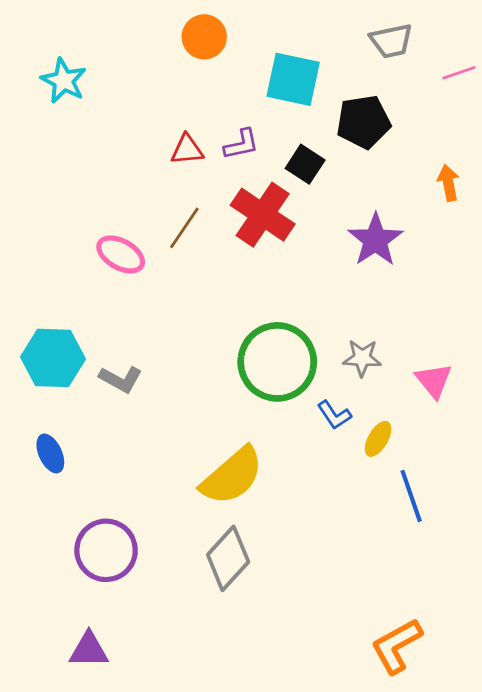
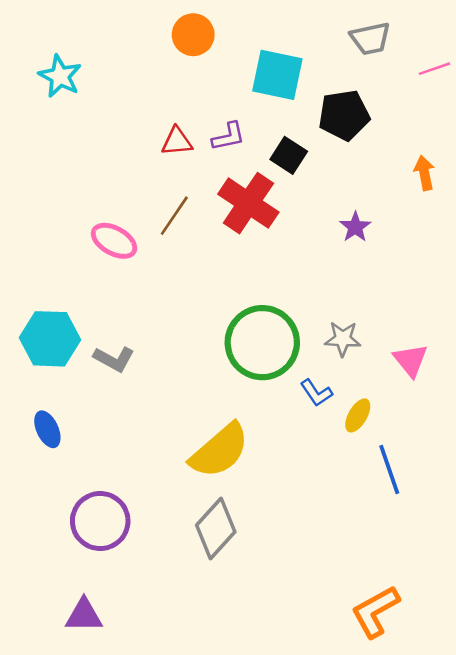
purple star: (375, 240) -> (355, 227), size x0.6

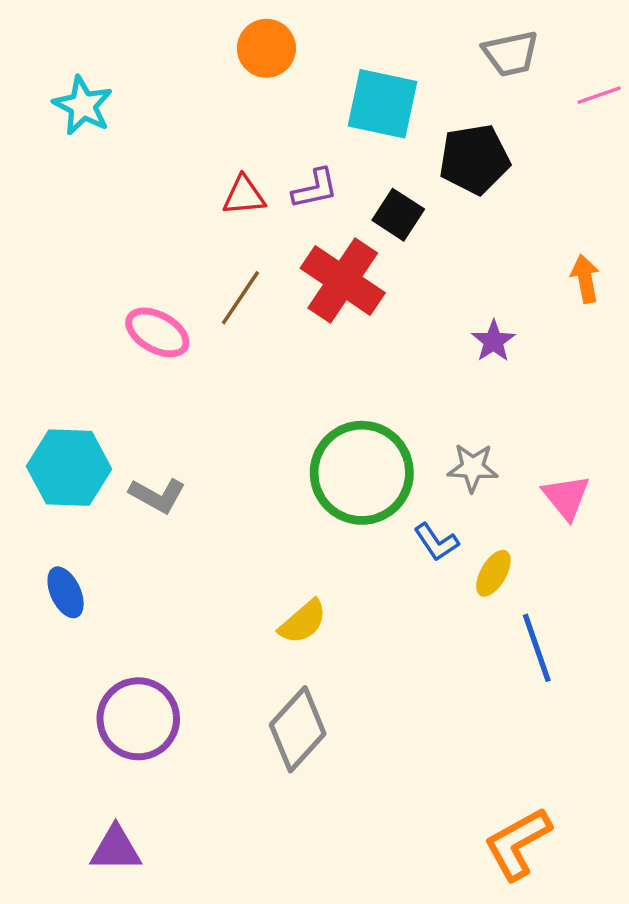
orange arrow: (424, 173) -> (585, 279), moved
purple star: (355, 227) -> (493, 341), moved
yellow semicircle: (220, 451) -> (303, 622), size x0.6

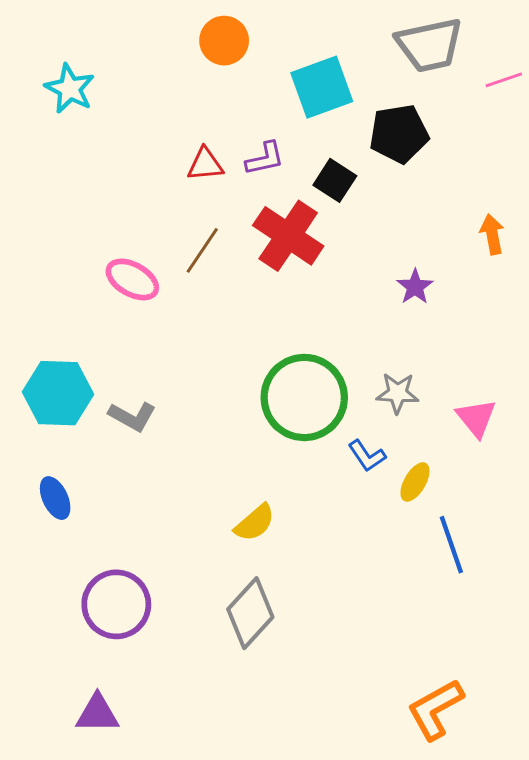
gray trapezoid: (511, 54) -> (430, 45), size x1.4
cyan square: (383, 104) -> (322, 87), turned -32

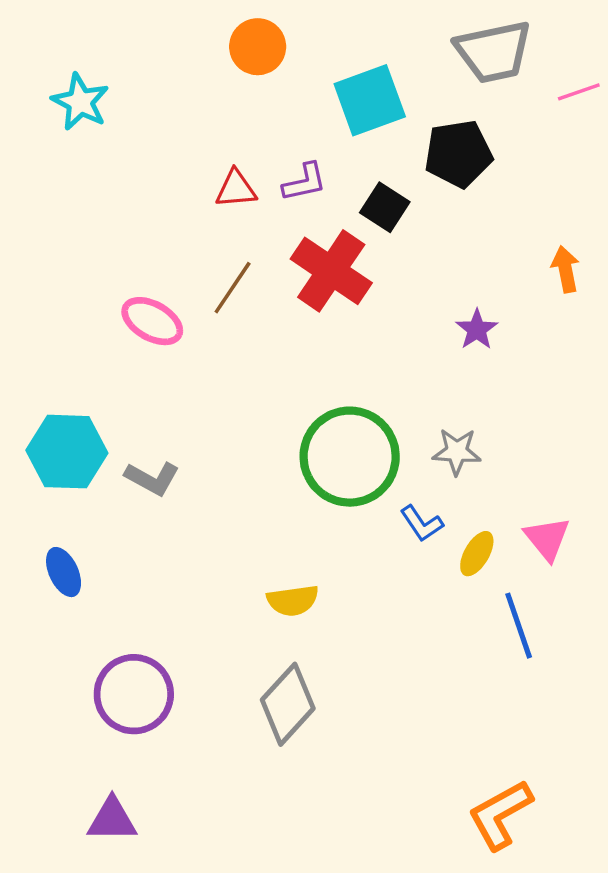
pink triangle: (476, 418) -> (547, 539), moved
yellow semicircle: (255, 523) -> (293, 600), turned 33

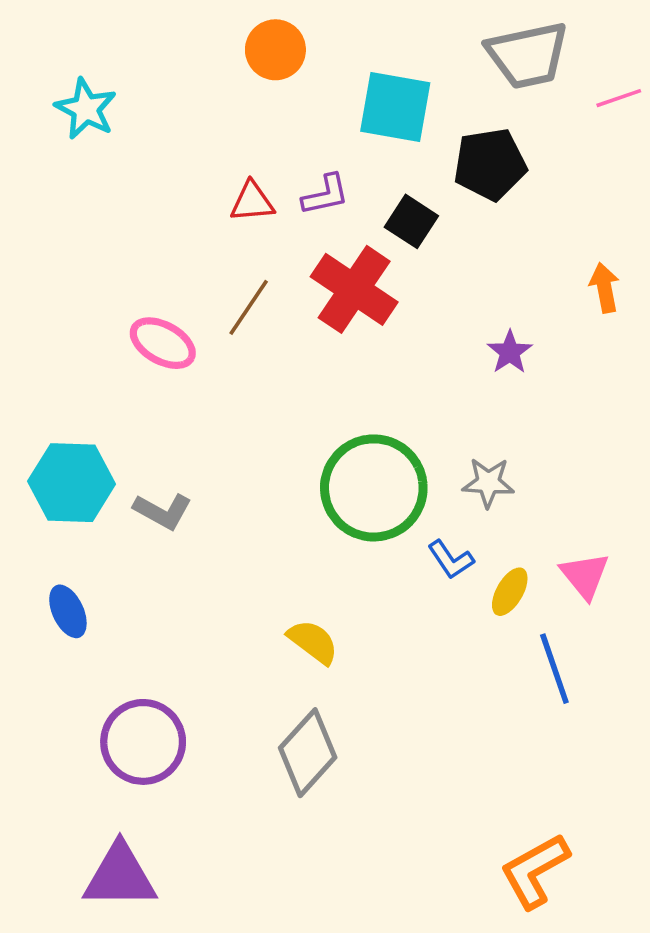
cyan square: (370, 100) -> (395, 107), turned 30
yellow semicircle: (293, 600) -> (313, 642), turned -135
purple triangle: (112, 820) -> (120, 876), size x1.4

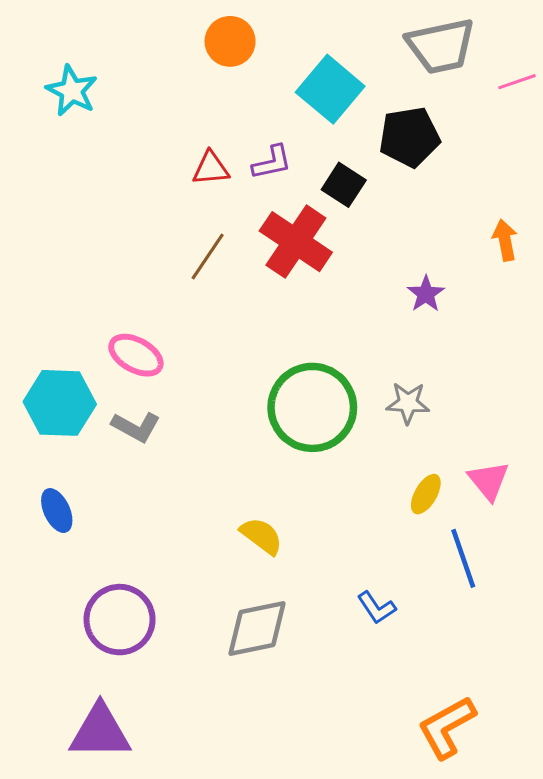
cyan square: (395, 107) -> (330, 89), turned 30
pink ellipse: (163, 343) -> (136, 355), moved
blue L-shape: (451, 560) -> (377, 608), moved
gray diamond: (308, 753) -> (257, 629), turned 36

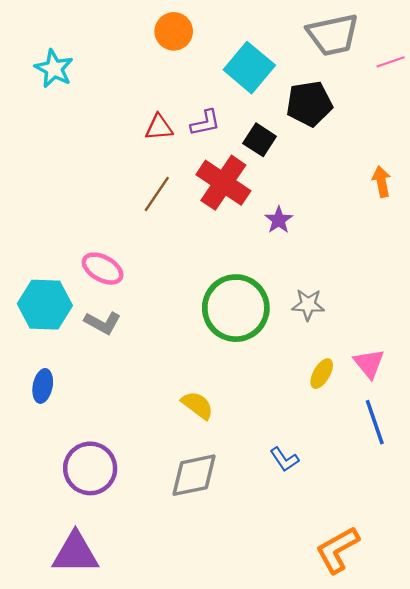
purple star: (426, 294) -> (279, 220), moved
blue ellipse: (57, 511) -> (43, 386), turned 36
blue line: (463, 558) -> (375, 422), moved

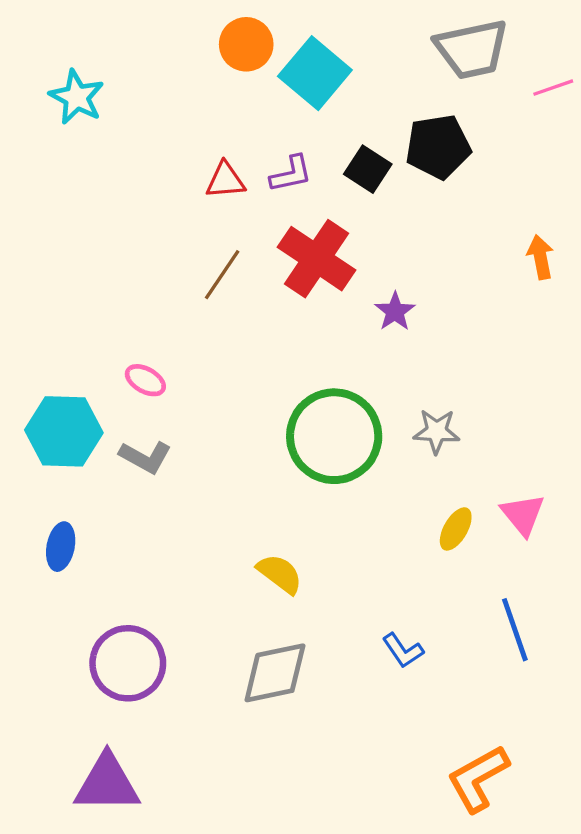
cyan square: (249, 68) -> (315, 73), moved
black square: (260, 140) -> (368, 169), moved
pink ellipse: (103, 269) -> (145, 380), size x0.7
blue line: (375, 422) -> (515, 630), moved

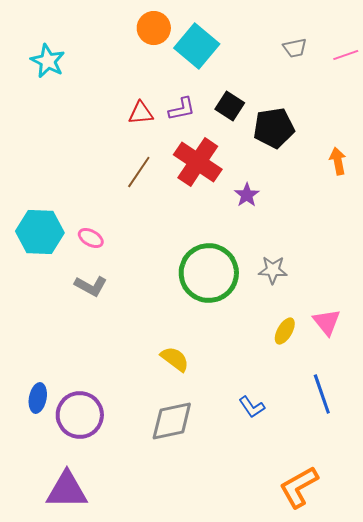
gray trapezoid: (472, 49) -> (295, 48), moved, size x0.5
black pentagon: (438, 147) -> (274, 128), moved
cyan hexagon: (64, 431) -> (40, 232), moved
blue ellipse: (61, 547) -> (38, 398), moved

